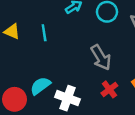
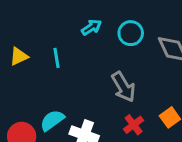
yellow triangle: (12, 32) -> (19, 56), turned -49

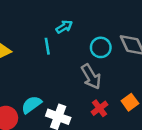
cyan circle: (131, 33) -> (101, 47), moved
cyan line: (57, 58) -> (47, 46), moved

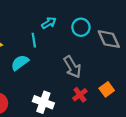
cyan circle: (101, 47) -> (81, 27), moved
cyan semicircle: (31, 105) -> (20, 63), moved

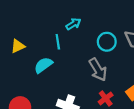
cyan circle: (81, 27) -> (107, 42), moved

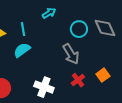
cyan line: (58, 42) -> (23, 29), moved

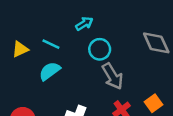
cyan line: (23, 29) -> (51, 44), turned -56
cyan circle: (79, 29) -> (100, 49), moved

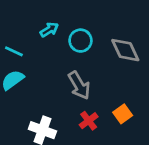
cyan circle: (100, 49) -> (80, 41), moved

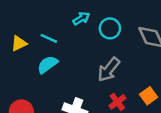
gray arrow: (79, 85) -> (109, 70), turned 70

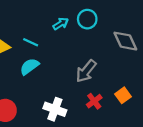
cyan circle: (110, 28) -> (87, 19), moved

